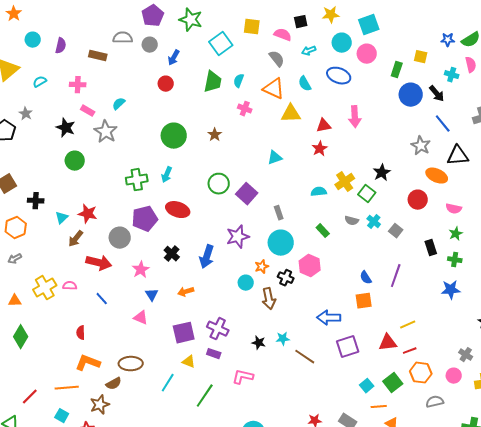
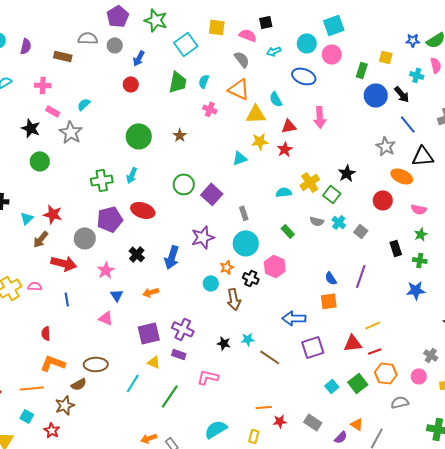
yellow star: (331, 15) -> (260, 141), moved
cyan semicircle: (305, 84) -> (276, 99), moved
blue line: (102, 299) -> (67, 299), turned 32
orange line: (379, 407) -> (264, 407), moved

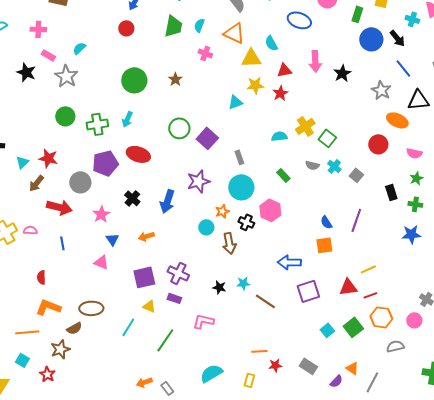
green circle: (40, 161) -> (65, 116), moved
black star: (347, 173) -> (342, 73), moved

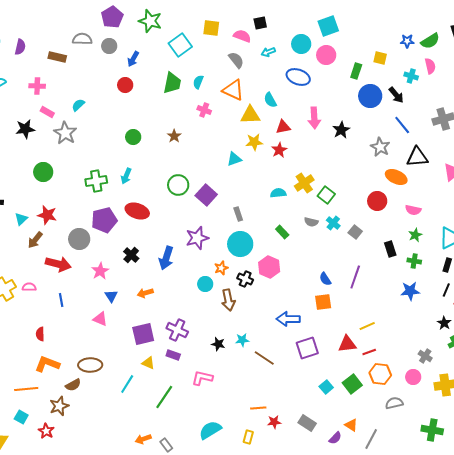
black star: (26, 72) -> (25, 129), turned -30
green circle: (134, 80) -> (133, 137), size x0.6
green circle: (65, 116) -> (43, 172), moved

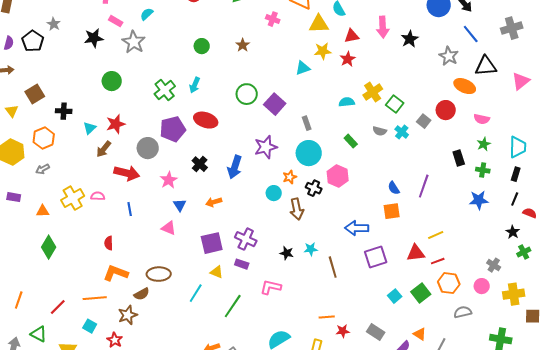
green cross: (96, 181) -> (165, 90), turned -30
red star: (47, 215) -> (116, 124), turned -30
gray square: (355, 232) -> (424, 121), moved
brown line: (264, 358) -> (333, 267), turned 40

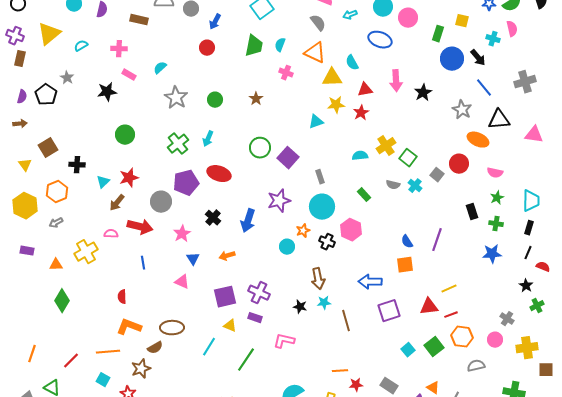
gray star: (134, 42) -> (176, 98), moved
pink triangle: (521, 81) -> (534, 135), turned 48
pink semicircle: (98, 196) -> (111, 234), moved
brown arrow: (297, 209) -> (318, 279), moved

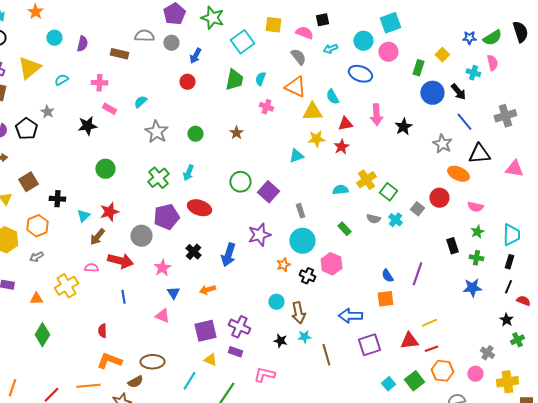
yellow square: (462, 21) -> (442, 55), turned 32
cyan circle: (287, 247) -> (276, 302), moved

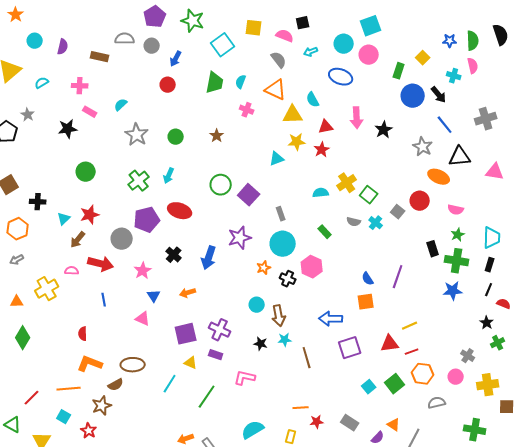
green semicircle: (492, 38) -> (473, 41), turned -60
green cross: (476, 258) -> (457, 261), size x1.6

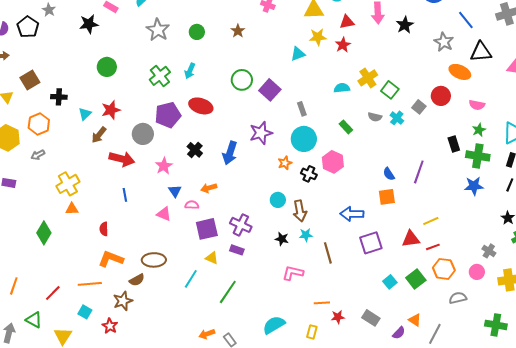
pink semicircle: (72, 271) -> (192, 205), moved
orange triangle: (17, 302) -> (72, 209), moved
pink L-shape: (245, 378) -> (293, 273), moved

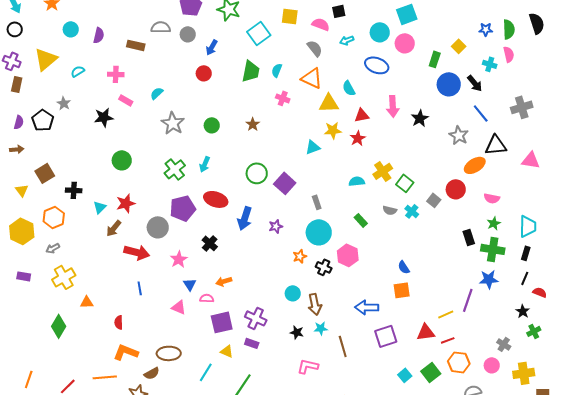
orange ellipse: (460, 72) -> (475, 165), turned -55
purple star: (261, 133) -> (276, 226), size x0.6
blue arrow: (230, 153) -> (245, 218), moved
purple line: (419, 172) -> (468, 300), moved
yellow cross: (68, 184) -> (64, 277), moved

